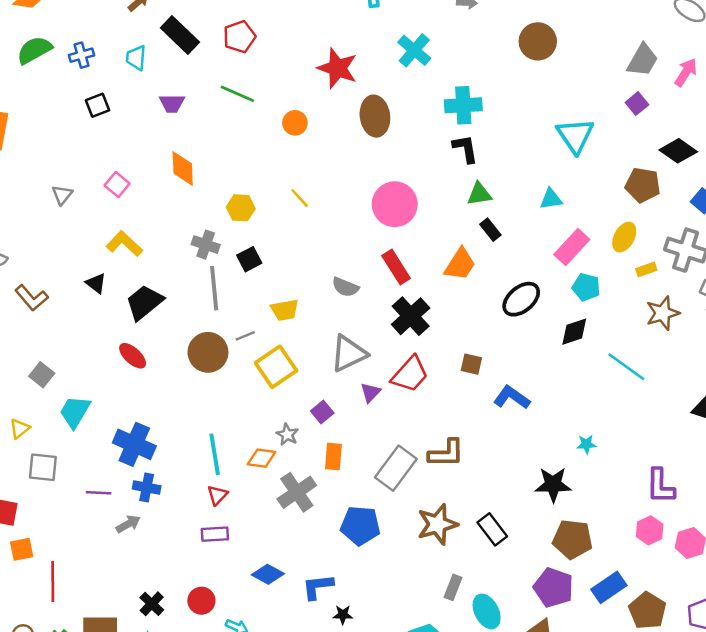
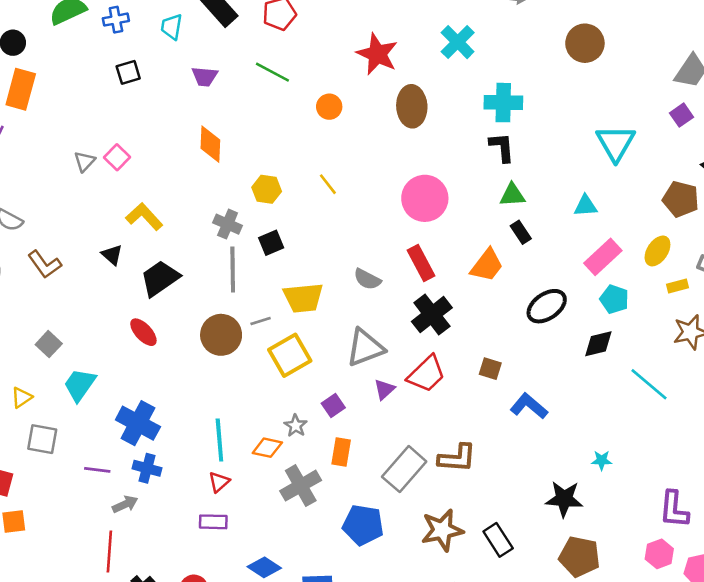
pink square: (117, 184) -> (117, 157), moved
yellow trapezoid: (285, 310) -> (303, 298), size x1.4
red line: (53, 582) -> (109, 552), moved

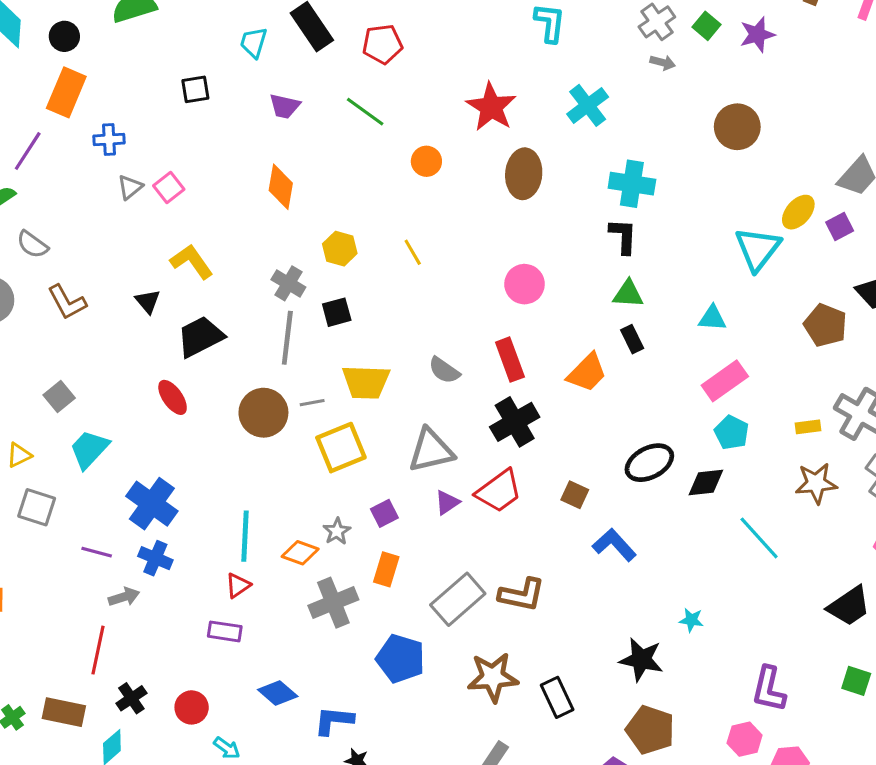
blue cross: (116, 20) -> (109, 140), moved
pink circle: (425, 198) -> (525, 284), size x0.7
yellow ellipse: (657, 251) -> (798, 212), moved
black ellipse: (547, 306) -> (649, 463), moved

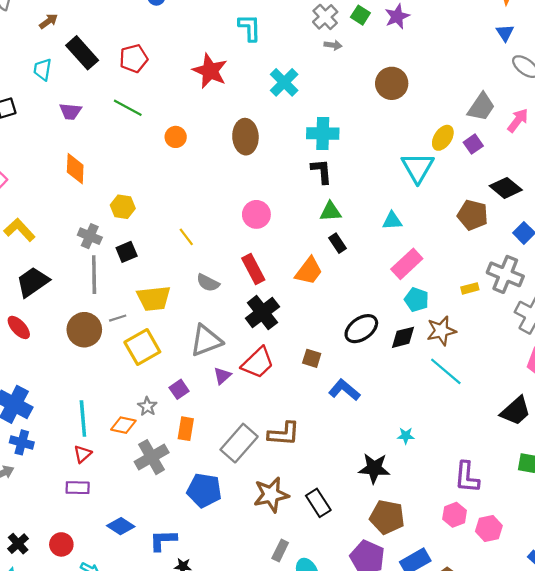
red star: (491, 107) -> (210, 71), moved
yellow line: (413, 252) -> (186, 237), moved
brown star: (816, 483) -> (441, 331), moved

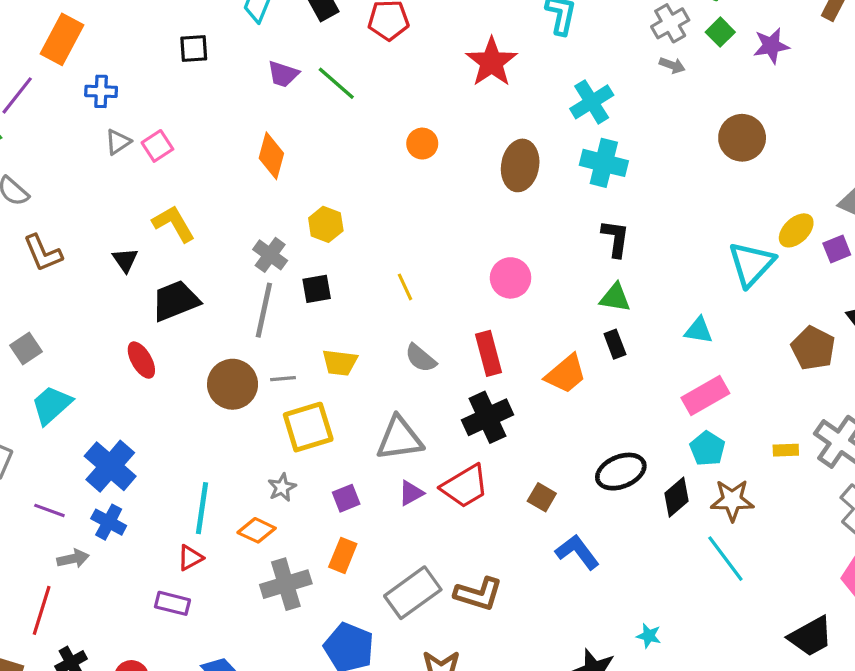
green line: (128, 108) -> (336, 83), moved
cyan cross: (323, 133) -> (604, 163), moved
yellow trapezoid: (154, 298) -> (340, 363), size x0.7
black diamond: (403, 337) -> (676, 497), turned -40
gray star: (147, 406) -> (282, 487), moved

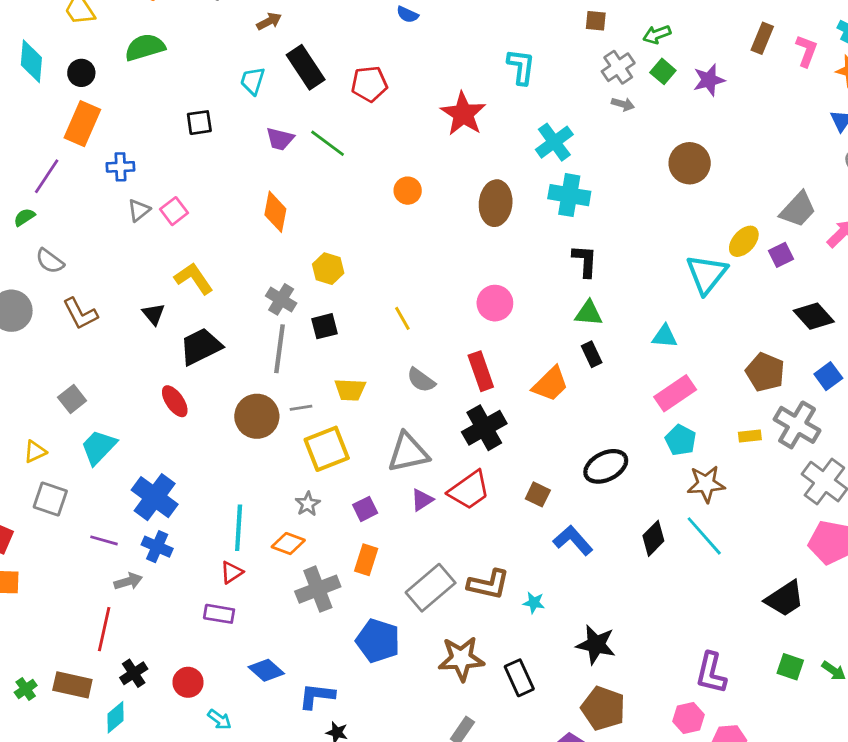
brown pentagon: (813, 348) -> (765, 372), moved
black diamond: (676, 497) -> (653, 538), moved
cyan star: (649, 636) -> (534, 603), moved

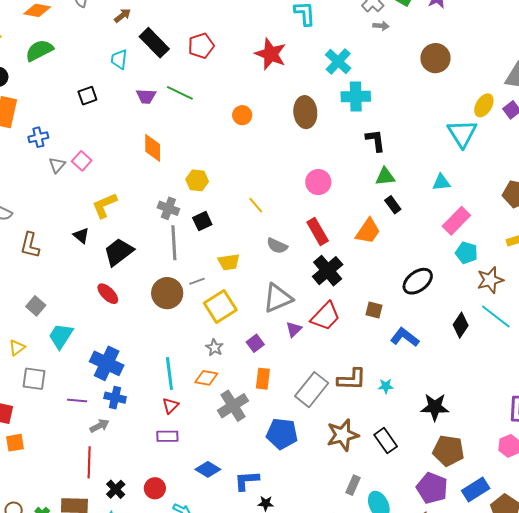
yellow L-shape: (194, 278) -> (105, 205), turned -68
brown L-shape: (80, 314) -> (30, 245), turned 52

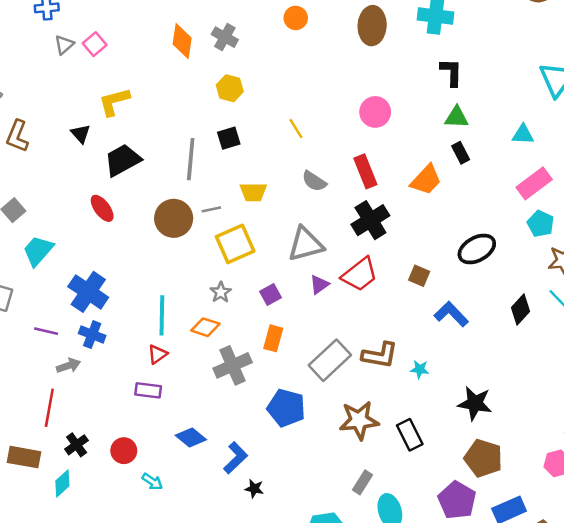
gray cross: (168, 208) -> (225, 37), moved
blue L-shape: (247, 481) -> (235, 458), turned 132

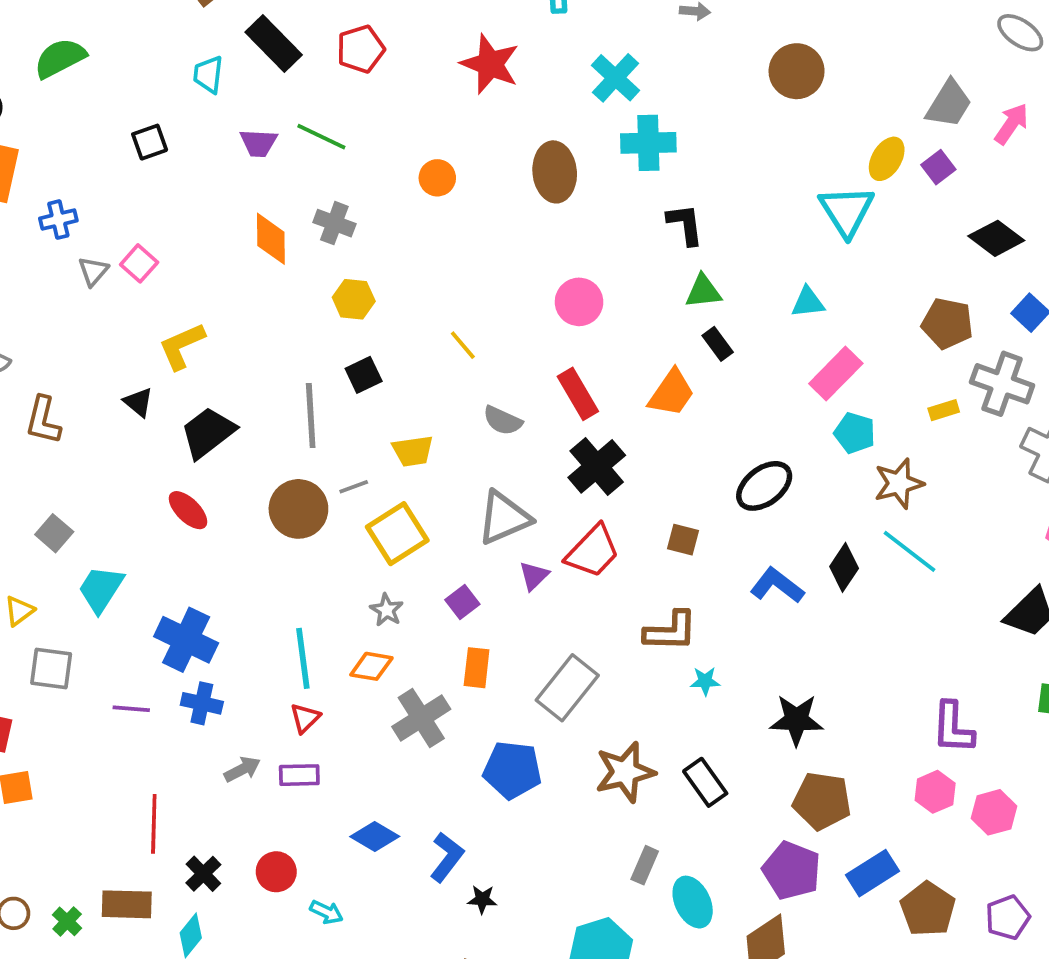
blue L-shape: (451, 314) -> (777, 585), moved
brown L-shape: (380, 355) -> (671, 631), moved
gray arrow: (68, 366) -> (242, 769), moved

